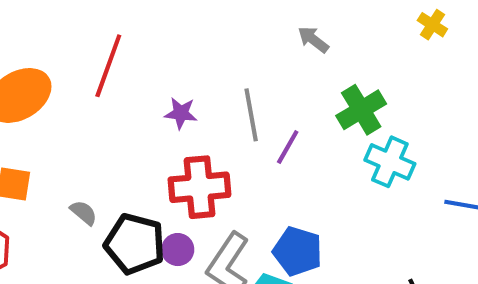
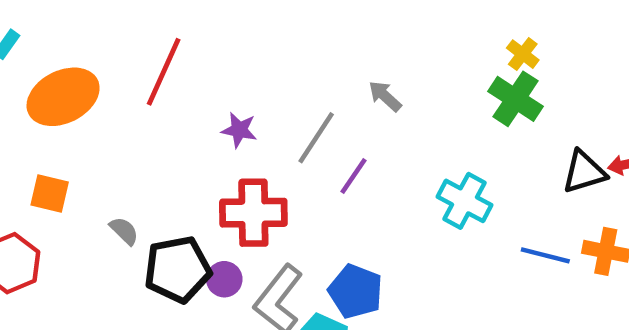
gray arrow: (313, 40) -> (385, 96), moved
green cross: (361, 110) -> (515, 99), moved, turned -30
gray line: (251, 115) -> (316, 138), turned 39
black pentagon: (135, 244) -> (178, 269), turned -30

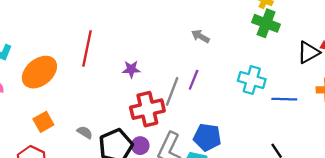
gray line: (316, 138) -> (172, 91), moved
orange square: (50, 193) -> (43, 122), turned -30
blue line: (545, 255) -> (284, 99), moved

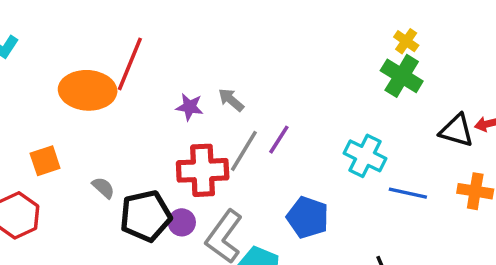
gray arrow: (200, 36) -> (231, 100), moved
black triangle: (308, 52) -> (456, 131), turned 35
orange ellipse: (39, 72) -> (88, 90), moved, turned 32
blue pentagon: (207, 137) -> (308, 217), moved

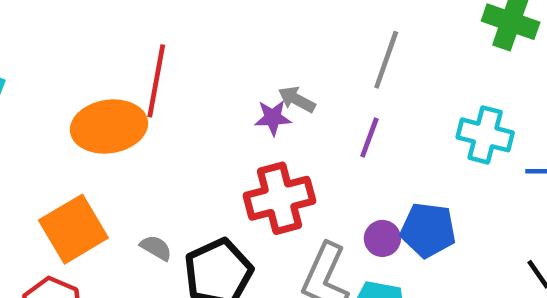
purple star: (190, 107) -> (273, 118), moved
gray line: (244, 151) -> (386, 60), moved
orange square: (45, 161) -> (73, 229), size x1.6
purple circle: (182, 222) -> (382, 238), moved

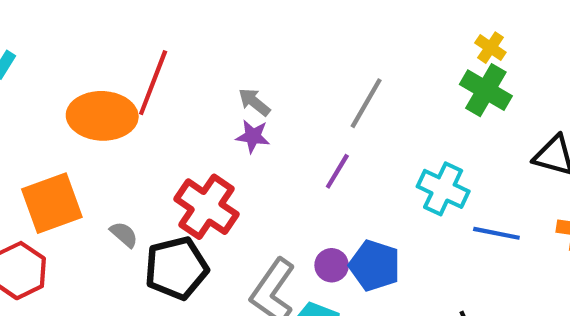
gray arrow: (297, 99) -> (254, 102), moved
red cross: (279, 198) -> (207, 207), moved, turned 38

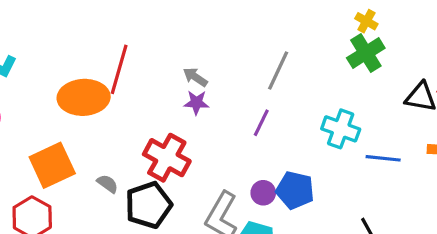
green cross: (486, 90) -> (366, 53), turned 33

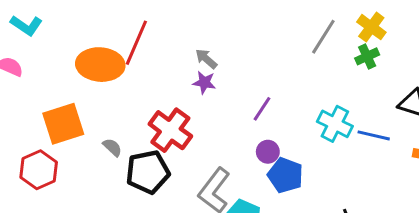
yellow cross: (366, 21) -> (371, 27), size x1.4
green cross: (366, 53) -> (367, 56), size x0.7
gray line: (278, 71) -> (323, 37), moved
blue line: (383, 158) -> (374, 135), moved
purple circle: (263, 193) -> (268, 152), moved

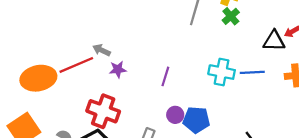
red line: (136, 43) -> (76, 65), moved, turned 60
gray arrow: (206, 59) -> (101, 50), moved
purple circle: (268, 152) -> (175, 115), moved

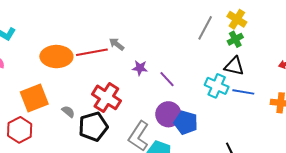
black triangle: (274, 41) -> (234, 66), moved
purple star: (118, 69) -> (140, 68), moved
purple line: (165, 76) -> (167, 79), turned -72
purple circle: (175, 115) -> (168, 114), size x1.6

